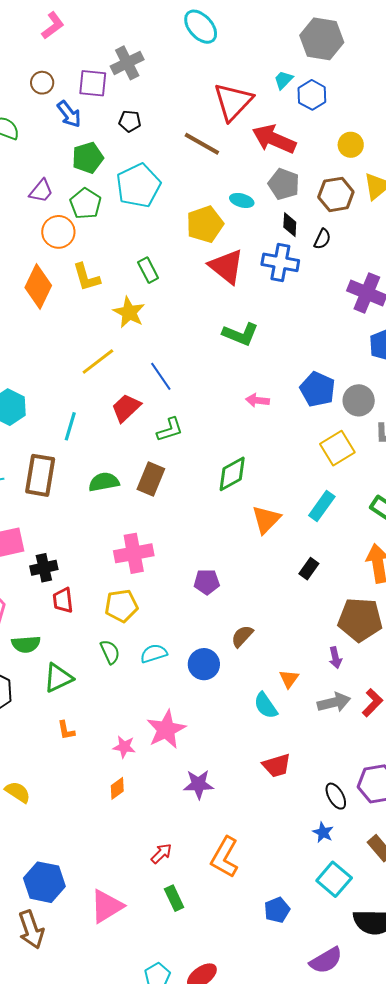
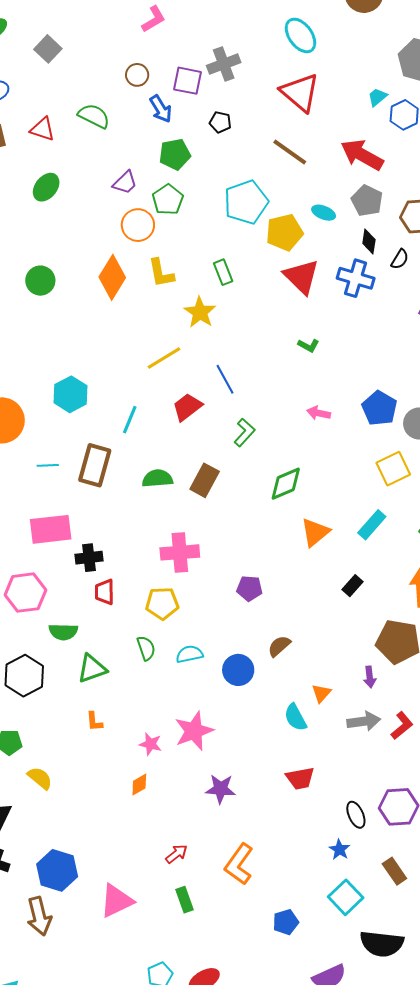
red triangle: (233, 102) -> (300, 93), moved, turned -39
cyan pentagon: (138, 186) -> (246, 202), moved
green L-shape: (240, 334) -> (309, 345), size x0.6
green L-shape: (170, 430) -> (244, 432), moved, turned -36

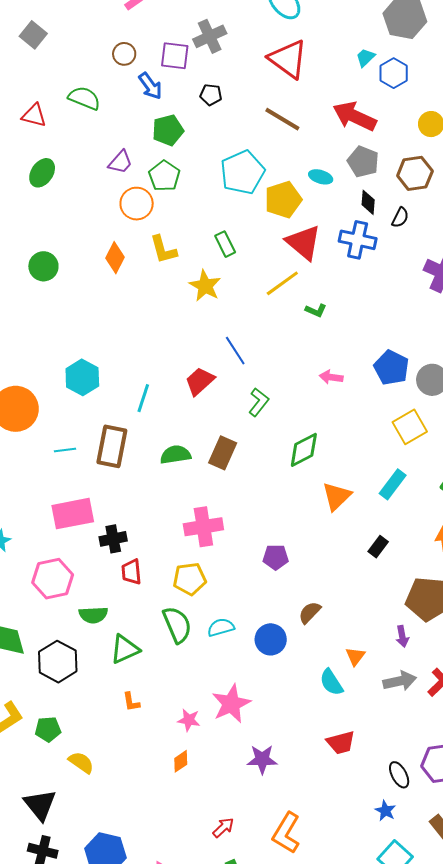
orange diamond: (112, 277) -> (115, 258), size x0.7
yellow line: (164, 358) -> (282, 283), moved
green semicircle: (146, 648) -> (177, 625), size x1.5

